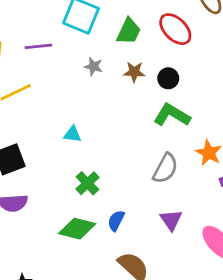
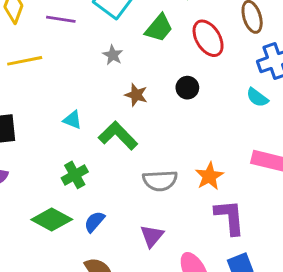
brown star: (134, 72) -> (136, 95), moved
green L-shape: (172, 115) -> (118, 136), moved
gray semicircle: (165, 168) -> (160, 181), turned 44

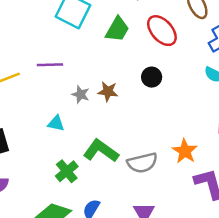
purple line: (61, 19) -> (50, 65), moved
gray star: (113, 55) -> (81, 94), moved
green L-shape: (118, 136) -> (101, 151), moved

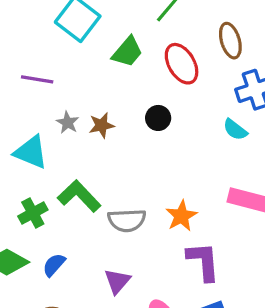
brown star: (108, 91) -> (102, 125), turned -30
cyan triangle: (56, 123) -> (31, 152), size x1.6

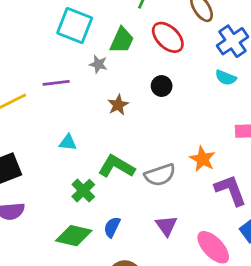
gray star: (67, 123) -> (98, 64), moved
cyan triangle: (31, 152) -> (68, 142), size x0.6

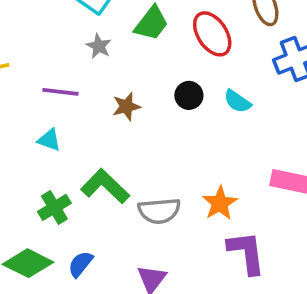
gray star: (98, 64) -> (99, 46), moved
cyan semicircle: (226, 78) -> (237, 101), moved
purple line: (56, 83) -> (60, 92), moved

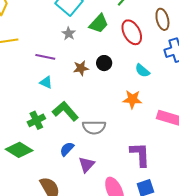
black circle: (189, 95) -> (104, 63), moved
cyan triangle: (49, 140) -> (46, 82), moved
orange star: (220, 203) -> (132, 99), moved, turned 30
blue semicircle: (80, 264) -> (67, 149), moved

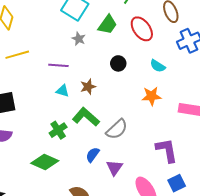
brown star: (81, 68) -> (88, 87), moved
gray semicircle: (94, 127) -> (117, 129), turned -35

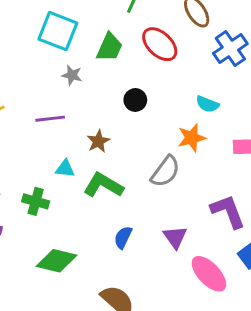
cyan semicircle: (158, 66) -> (207, 104), moved
cyan triangle: (63, 91) -> (65, 169), moved
gray semicircle: (117, 129) -> (165, 171), moved
green cross: (58, 130) -> (36, 201), moved, turned -30
purple triangle: (114, 168) -> (175, 237), moved

